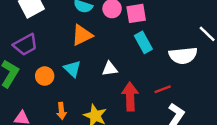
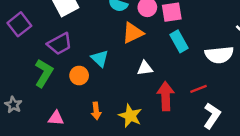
orange triangle: (82, 35) -> (133, 33), moved
cyan triangle: (72, 69) -> (100, 58), moved

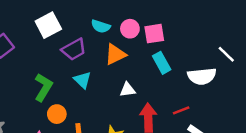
purple trapezoid: (60, 44) -> (74, 49), moved
green L-shape: (44, 73) -> (43, 87), moved
orange circle: (79, 76) -> (57, 114), moved

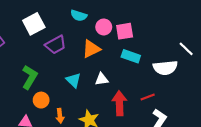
cyan semicircle: (101, 26) -> (79, 16), moved
cyan rectangle: (162, 63) -> (131, 56), turned -42
cyan triangle: (82, 80) -> (73, 80), moved

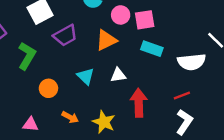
green L-shape: (30, 77) -> (27, 56), moved
red line: (148, 97) -> (182, 96), moved
orange circle: (41, 100) -> (48, 88), moved
orange arrow: (60, 116) -> (70, 117), turned -56

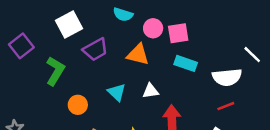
orange triangle: (106, 40) -> (138, 55), turned 40
red line: (182, 96) -> (226, 106), moved

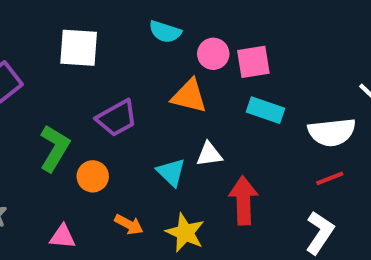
white square: (69, 24) -> (79, 48), turned 32
purple trapezoid: (95, 50) -> (117, 118), moved
green L-shape: (55, 71) -> (55, 148), moved
cyan triangle: (117, 92) -> (171, 172), moved

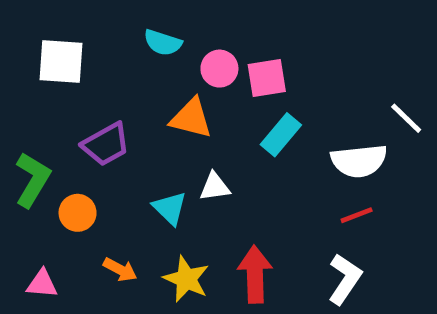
cyan rectangle: (265, 110) -> (281, 135), turned -69
red arrow: (243, 200) -> (255, 274), moved

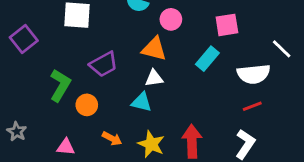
pink square: (267, 78) -> (227, 25), moved
white triangle: (215, 187) -> (154, 78), moved
cyan triangle: (170, 208) -> (141, 102), turned -30

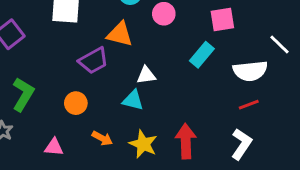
orange triangle: (154, 49) -> (120, 34), moved
green L-shape: (60, 85) -> (23, 94), moved

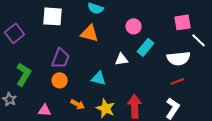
pink circle: (164, 14) -> (134, 26), moved
pink square: (222, 20) -> (183, 22), moved
purple trapezoid: (93, 61) -> (61, 58), moved, turned -40
white triangle: (146, 75) -> (122, 59), moved

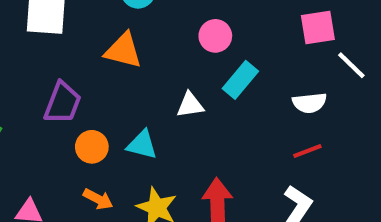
white semicircle: (179, 58) -> (309, 103), size x0.7
orange circle: (60, 80) -> (92, 147), moved

